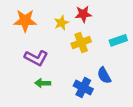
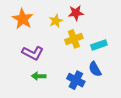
orange star: (25, 21) -> (23, 19), turned 30
cyan rectangle: (118, 40) -> (99, 45), moved

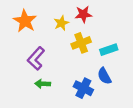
purple L-shape: (33, 53) -> (36, 58), turned 105

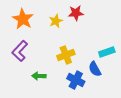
yellow cross: (81, 43) -> (66, 55), moved
cyan rectangle: (109, 50) -> (107, 52), moved
purple L-shape: (36, 58) -> (20, 51), moved

